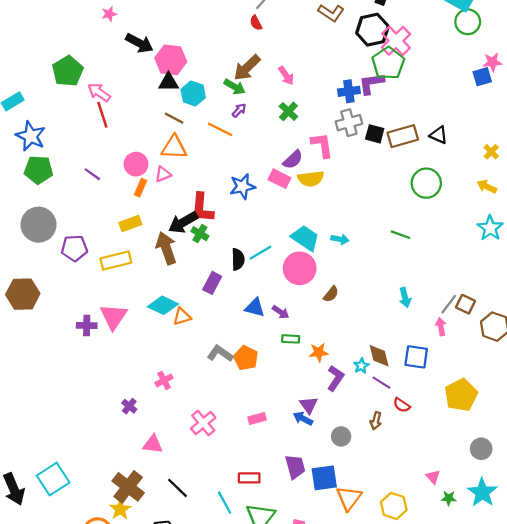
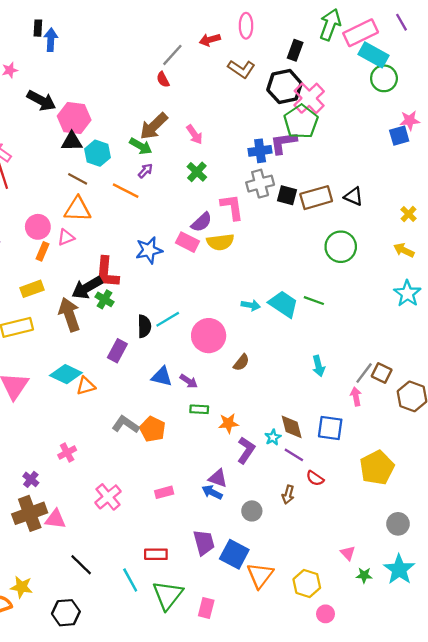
cyan trapezoid: (305, 238) -> (283, 304), moved
purple triangle: (309, 405) -> (218, 478), turned -36
blue square: (324, 478) -> (234, 554), turned 36
brown cross: (128, 487) -> (30, 513), moved, turned 32
yellow star: (120, 509) -> (21, 587), turned -30

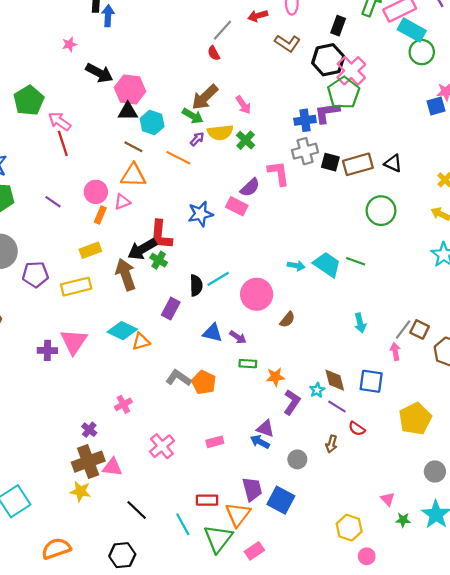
yellow semicircle: (220, 242) -> (220, 132), moved
orange triangle: (260, 575) -> (238, 514), moved
yellow star: (21, 587) -> (80, 491), moved
pink rectangle: (206, 608) -> (254, 551), turned 42

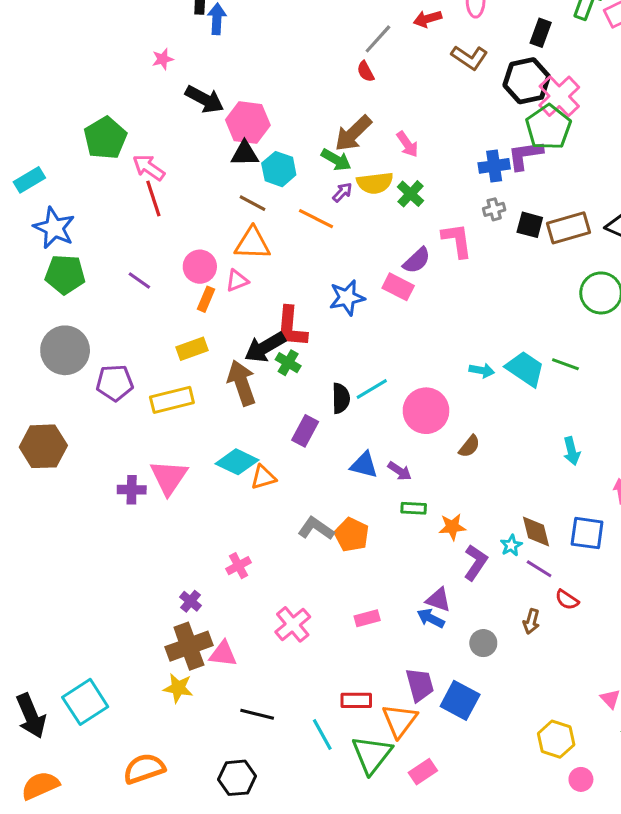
gray cross: (305, 151) -> (494, 209), size x0.6
black line: (137, 510) -> (257, 714), turned -30

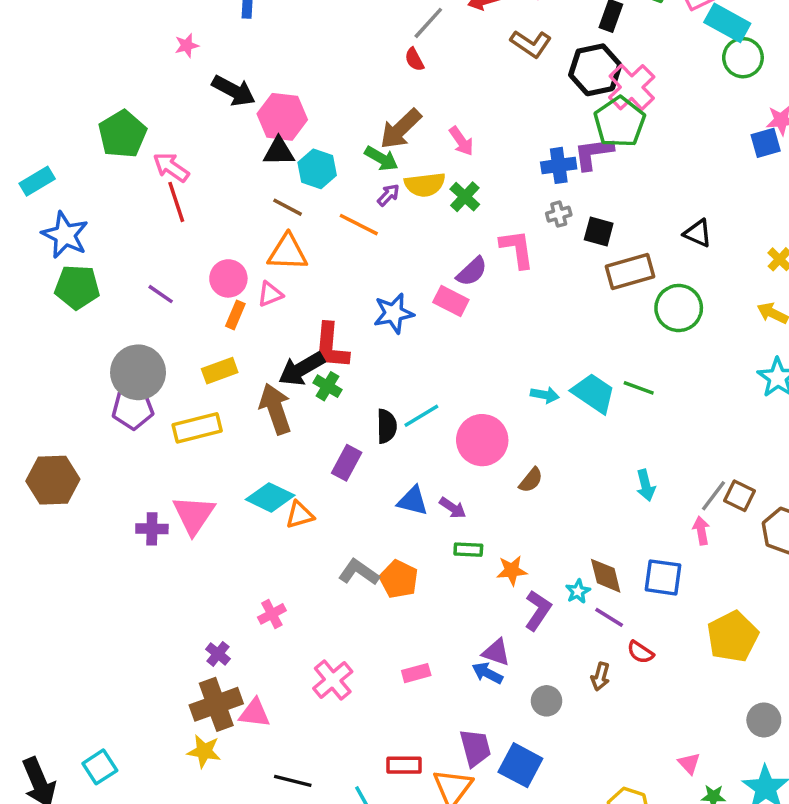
brown rectangle: (569, 228) -> (630, 271), moved
gray circle: (65, 350) -> (138, 372), moved
cyan square: (85, 702) -> (100, 767), size x0.7

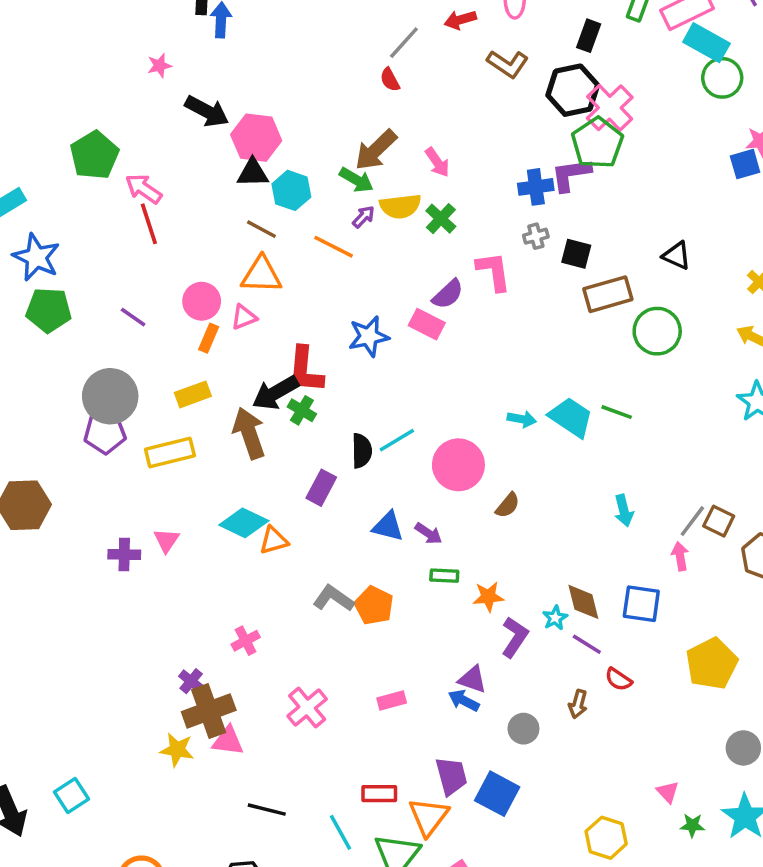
pink triangle: (194, 515) -> (166, 540), size x0.6
brown cross: (216, 704) -> (209, 711), moved
yellow star: (204, 751) -> (177, 750), moved

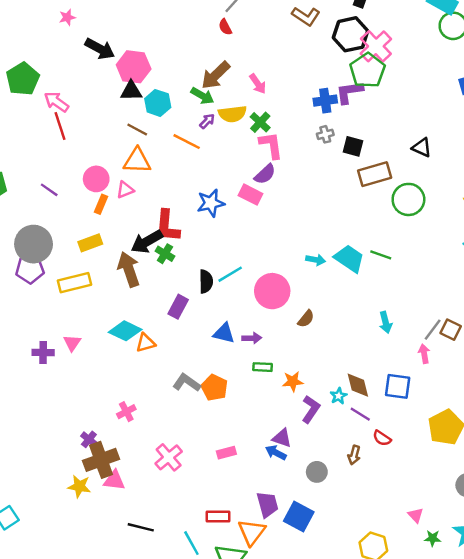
pink L-shape: (494, 271) -> (271, 145), moved
purple arrow: (429, 533) -> (252, 338), turned -36

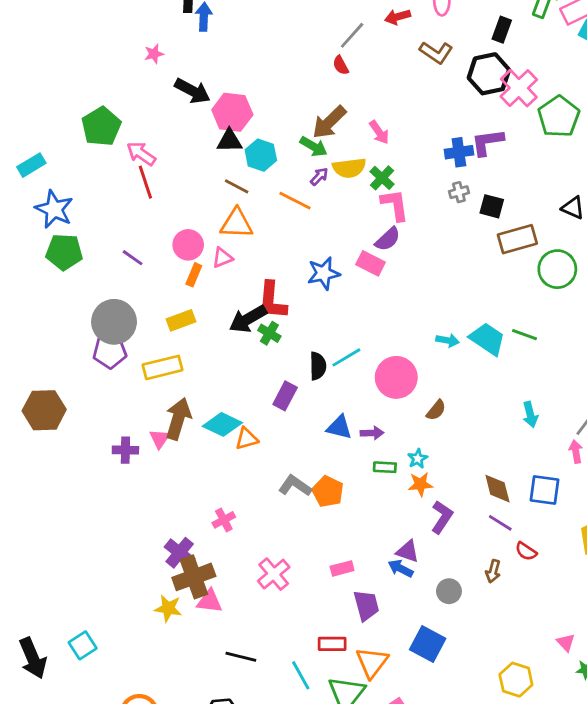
green pentagon: (367, 70) -> (559, 117), moved
brown arrow: (129, 269) -> (178, 419), moved, turned 36
cyan star: (339, 396) -> (418, 459), moved
purple cross: (89, 439) -> (180, 553), size x1.5
purple trapezoid: (267, 504) -> (366, 605), moved

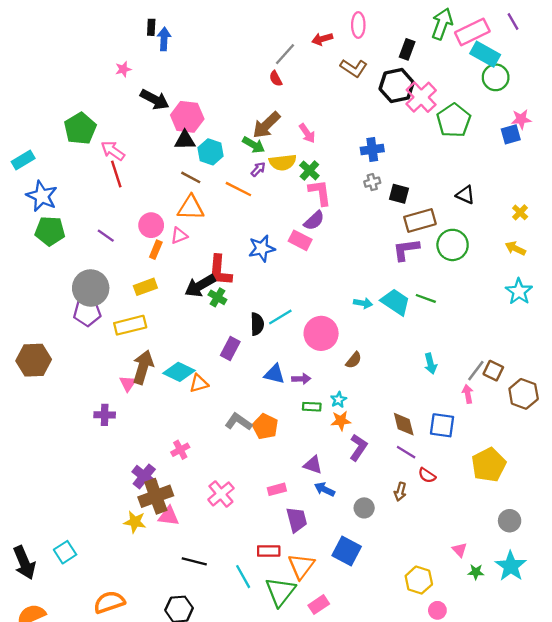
purple L-shape: (487, 142) -> (406, 250), moved
purple cross: (125, 450) -> (105, 415), moved
purple triangle: (408, 551) -> (313, 465), moved

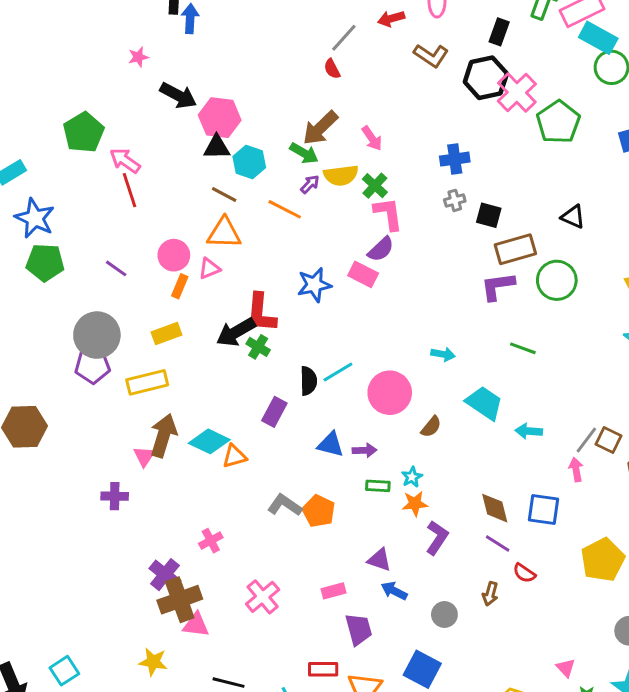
cyan trapezoid: (396, 302) -> (484, 403), moved
cyan arrow: (430, 364) -> (529, 431), turned 108
yellow star: (135, 522) -> (153, 662), moved

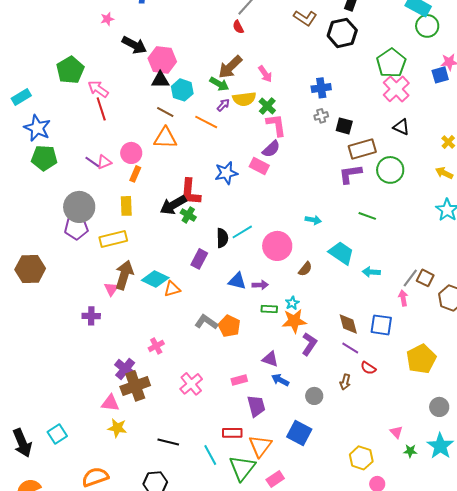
pink cross: (517, 93) -> (396, 89), moved
pink triangle: (209, 268) -> (104, 162), moved
yellow rectangle: (166, 334) -> (126, 206), turned -72
orange star: (415, 504) -> (294, 321), size x1.4
pink triangle: (196, 625) -> (110, 403), moved

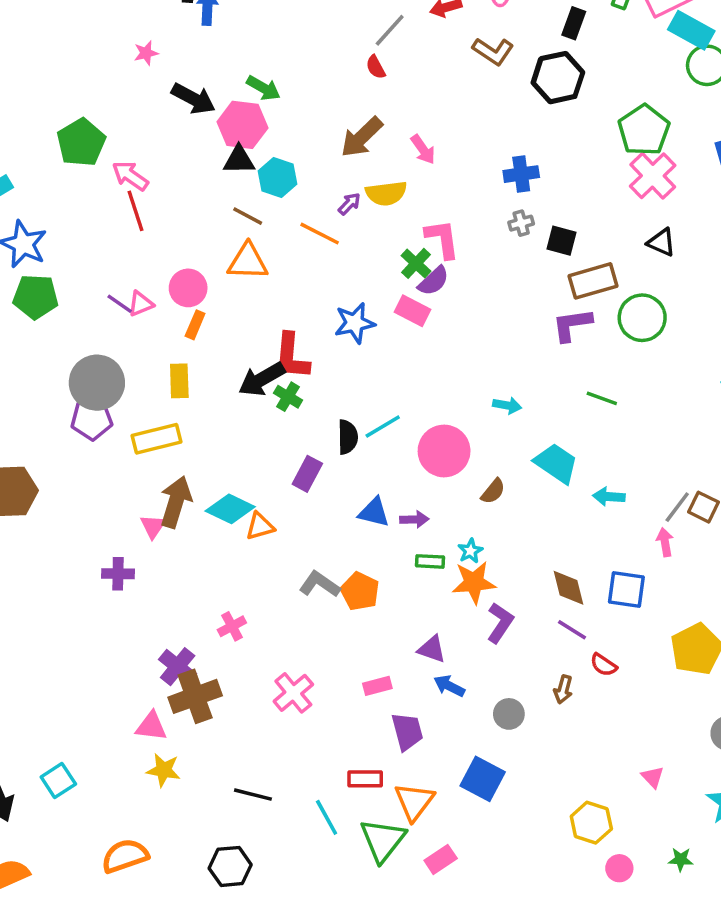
green arrow: (219, 84) -> (263, 88), moved
green cross: (267, 106) -> (416, 263), moved
green star: (410, 451) -> (681, 859), moved

